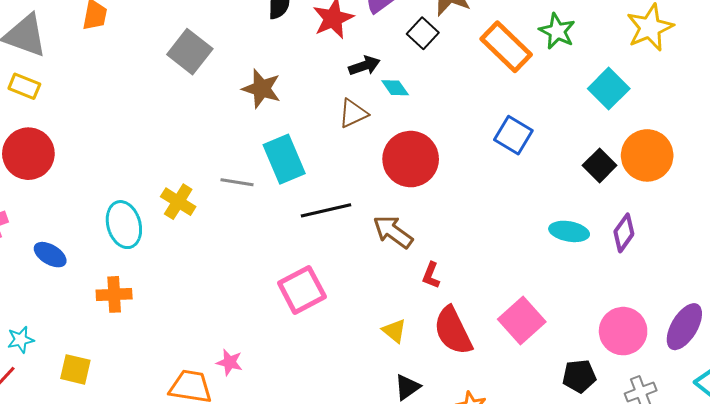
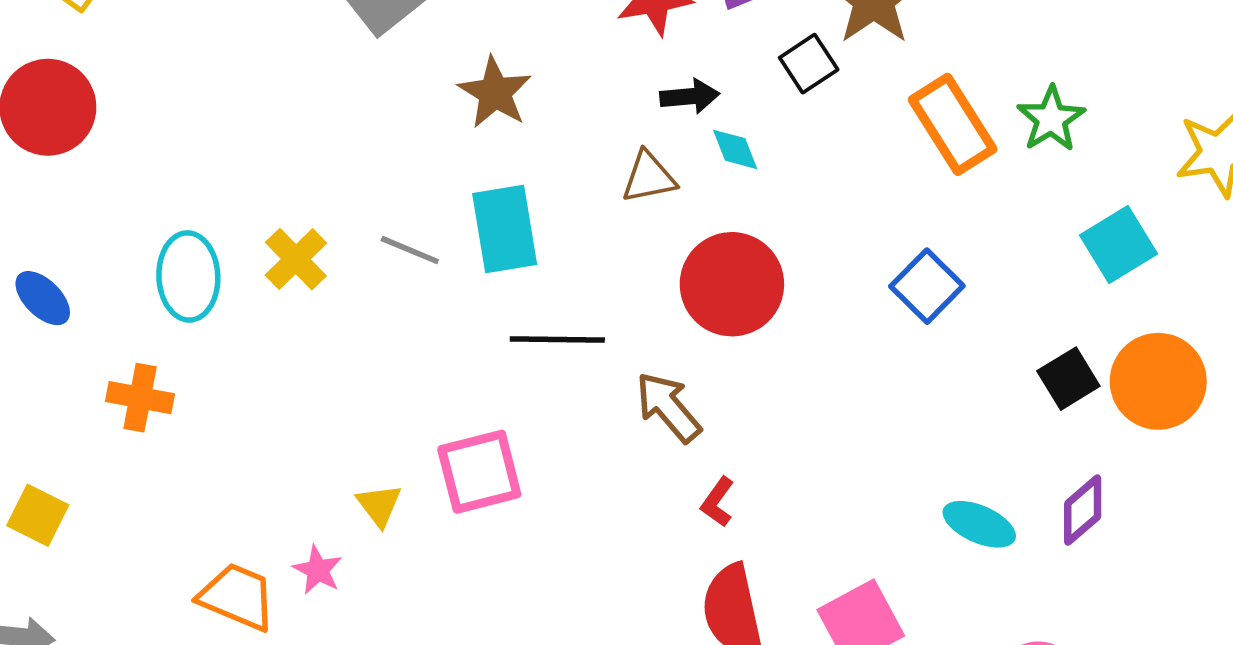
cyan ellipse: (569, 231) -> (979, 524), moved
yellow triangle: (394, 331) -> (379, 505), moved

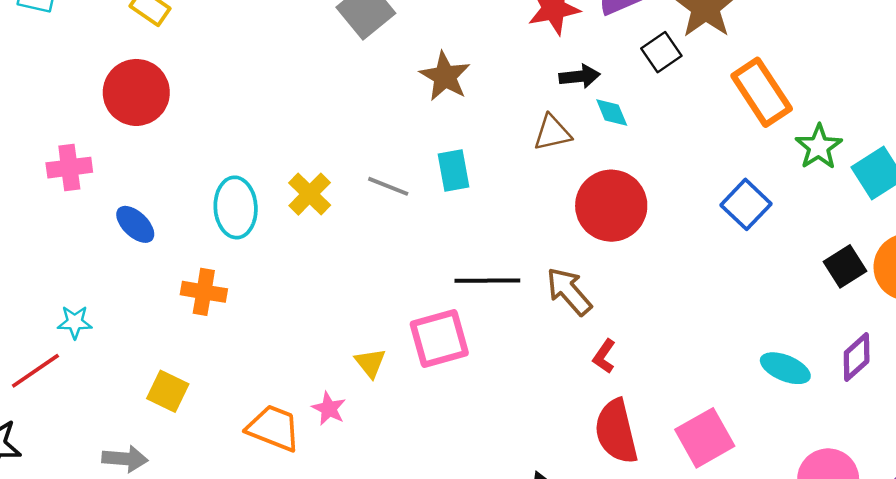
green star: (1051, 119) -> (819, 147), moved
cyan rectangle: (505, 229) -> (453, 171), size x0.7
black line: (557, 339) -> (487, 281), moved
yellow square: (38, 515) -> (168, 391), moved

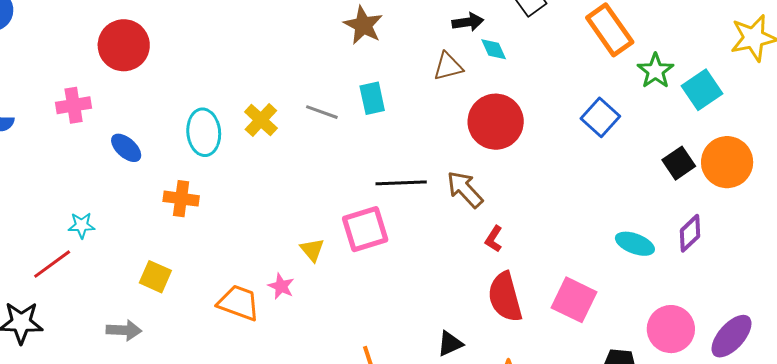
pink square: (705, 438) -> (574, 300), turned -33

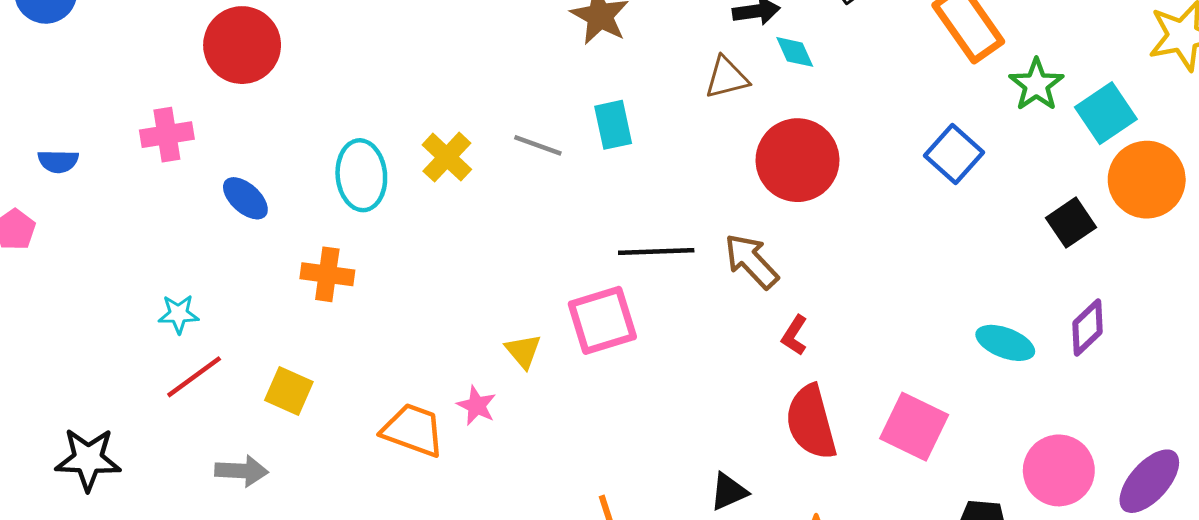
orange circle: (727, 162) -> (1147, 180), moved
red line: (52, 264) -> (194, 377), moved

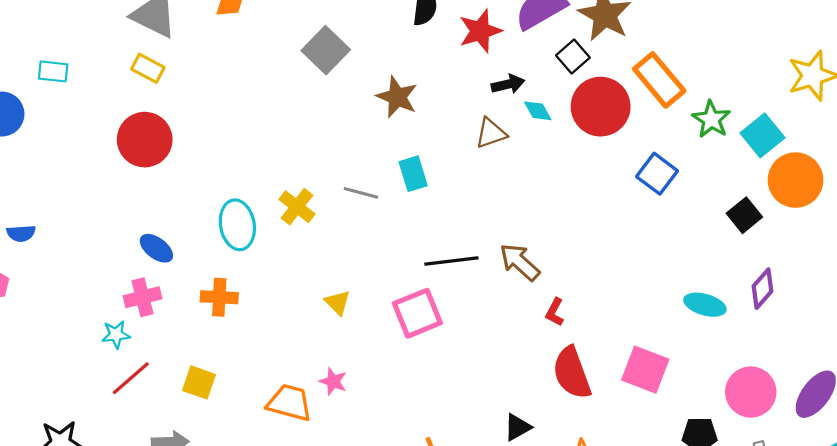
pink cross: (167, 135) -> (143, 297), moved
red circle: (797, 160) -> (601, 107), moved
yellow triangle: (523, 351) -> (337, 303), moved

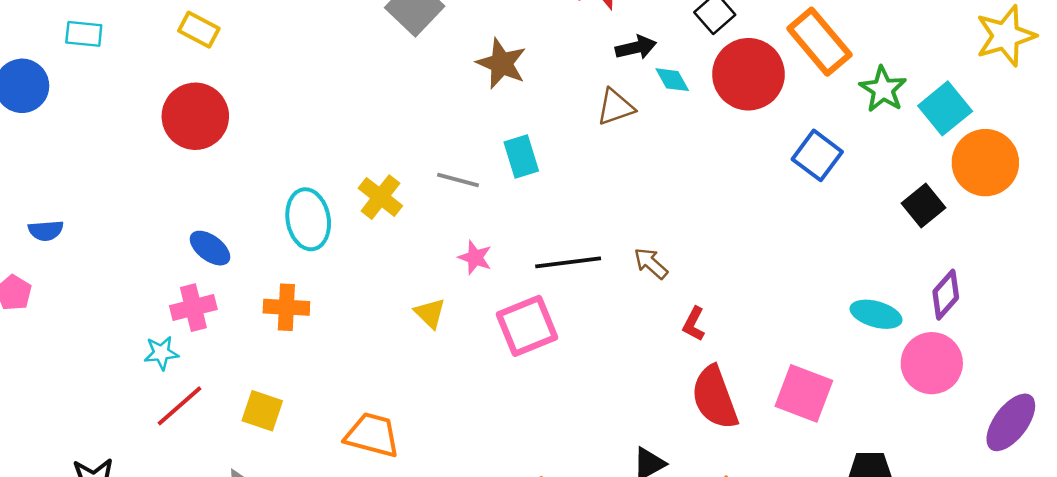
brown arrow: (520, 262) -> (651, 263), size x0.7
pink star: (333, 381) -> (475, 257), moved
pink circle: (751, 392) -> (932, 363), moved

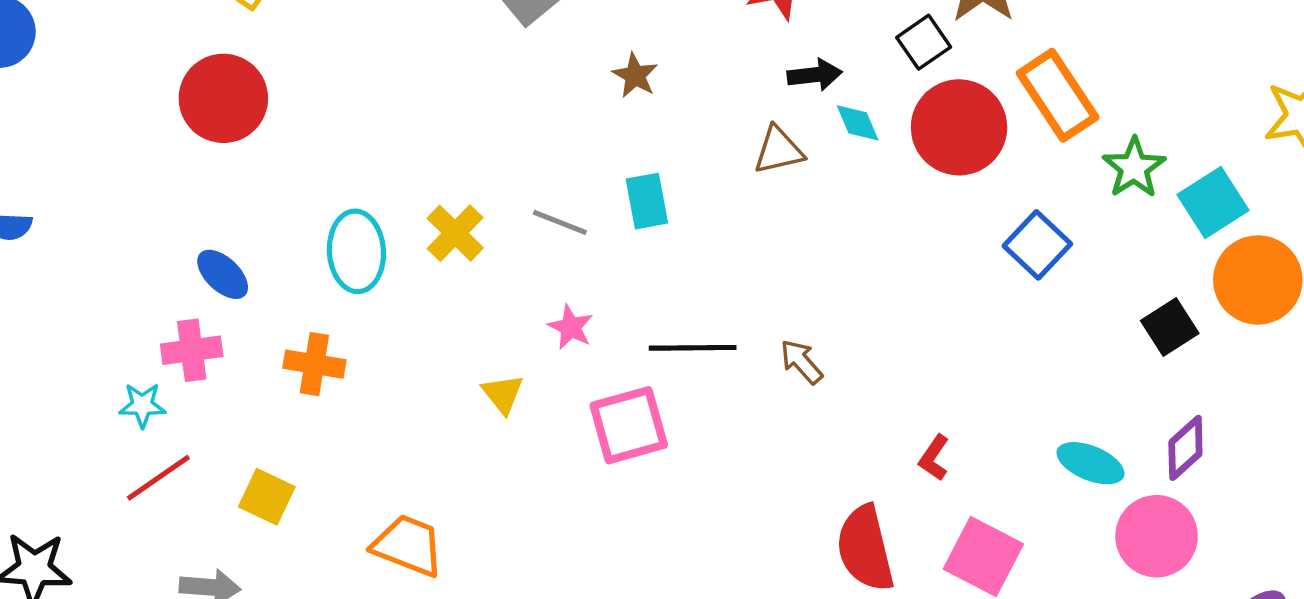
brown star: (502, 63) -> (635, 75), size x0.7
red L-shape: (694, 324) -> (934, 458), moved

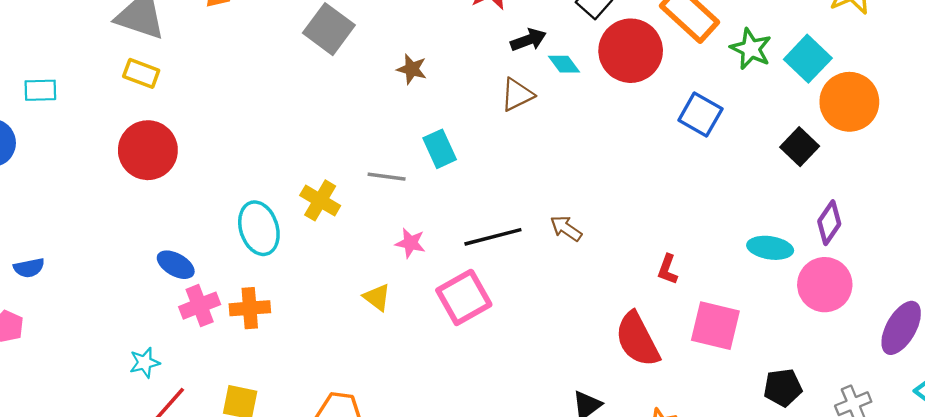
pink cross: (192, 350) -> (200, 306), moved

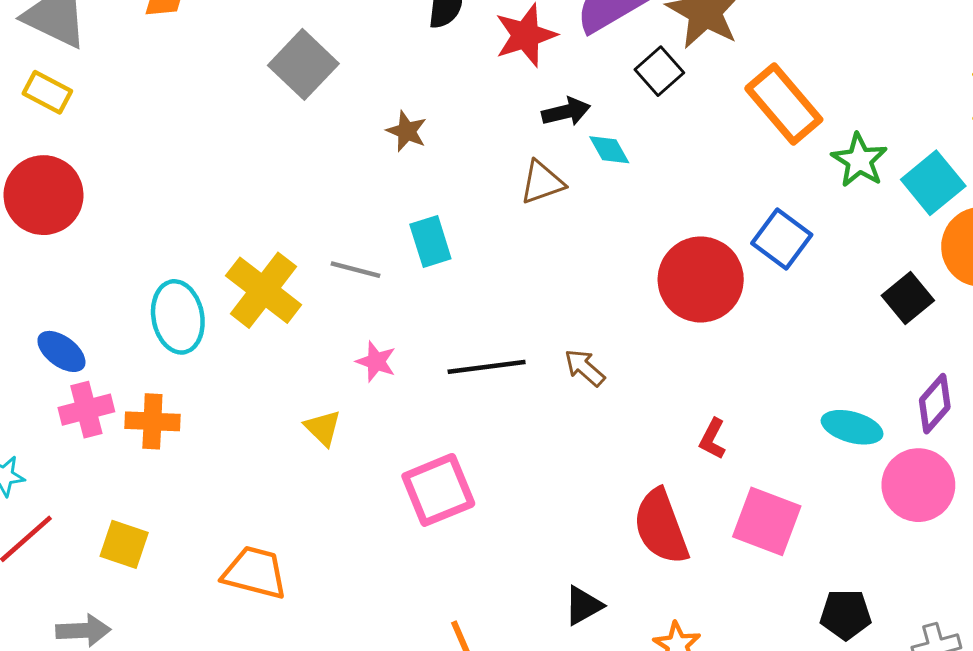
red circle: (631, 51) -> (701, 279), moved
yellow cross: (320, 200) -> (264, 290), size x1.4
pink square: (464, 297) -> (438, 490), moved

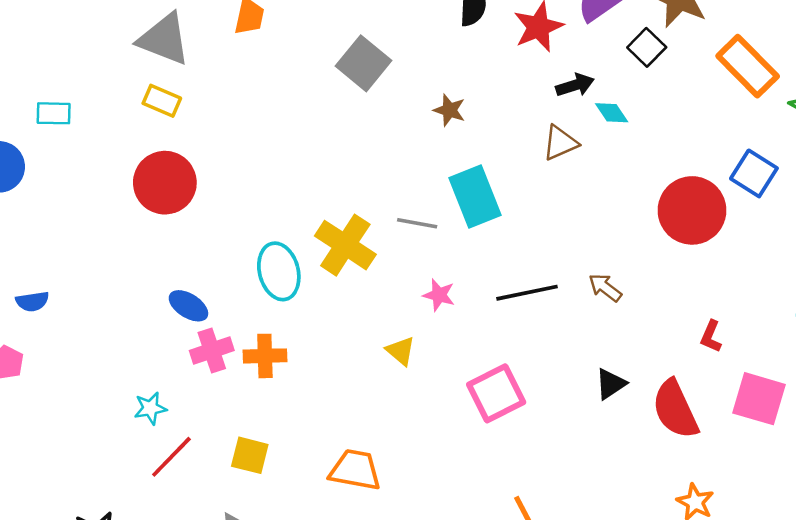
cyan rectangle: (430, 241) -> (475, 196), size x1.5
black triangle: (583, 606) -> (611, 384), moved

